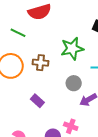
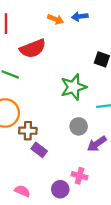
brown cross: (41, 63) -> (28, 131), moved

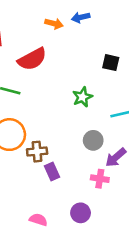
green star: (73, 87) -> (83, 97), size x0.7
purple rectangle: (39, 150) -> (52, 172), turned 35
pink cross: (80, 176) -> (100, 179), moved

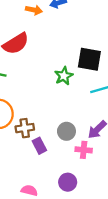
black square: (111, 63) -> (89, 59), moved, size x1.5
gray circle: (93, 140) -> (66, 131), moved

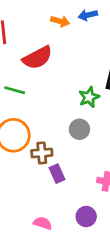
gray circle: (66, 131) -> (79, 129), moved

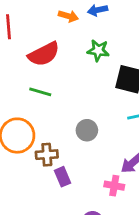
green line: (15, 90) -> (40, 92), moved
green star: (89, 97) -> (98, 50), moved, turned 30

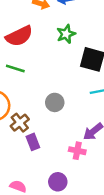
green star: (98, 50) -> (66, 34), turned -30
brown cross: (47, 155) -> (20, 123), turned -36

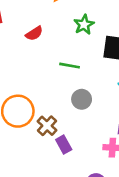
red semicircle: (19, 36) -> (34, 33), size x0.6
green line: (15, 69) -> (70, 66), moved

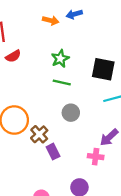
green star: (84, 25) -> (60, 59), moved
red semicircle: (34, 33) -> (13, 56), moved

